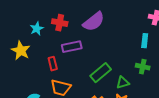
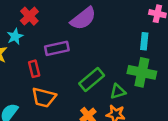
red cross: (60, 23) -> (29, 16), moved, turned 35
cyan star: (37, 29) -> (15, 36), moved
green cross: (143, 67) -> (142, 72), size x1.6

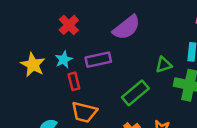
cyan star: (15, 36) -> (64, 60), moved
green triangle: (118, 92) -> (164, 65), moved

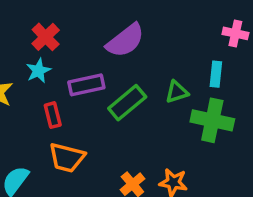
cyan star: (64, 60) -> (38, 71), moved
green rectangle: (135, 93) -> (127, 103), moved

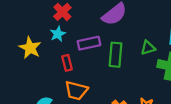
green rectangle: (127, 103) -> (116, 55), turned -45

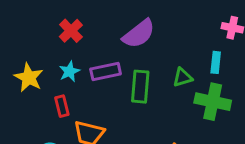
cyan star: (58, 34) -> (69, 71), moved
red rectangle: (67, 63) -> (62, 106), moved

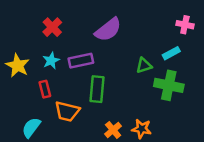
cyan rectangle: (216, 62) -> (171, 53), turned 56
green rectangle: (140, 87) -> (97, 89), moved

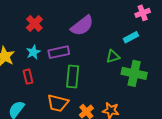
pink cross: (185, 25) -> (143, 13), moved, turned -32
cyan rectangle: (171, 53) -> (131, 37), moved
orange trapezoid: (67, 111) -> (58, 103), moved

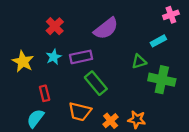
red rectangle: (28, 77) -> (45, 93), moved
green rectangle: (73, 77) -> (96, 83), turned -45

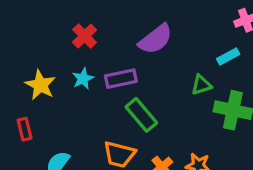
red rectangle: (45, 93) -> (25, 129), moved

